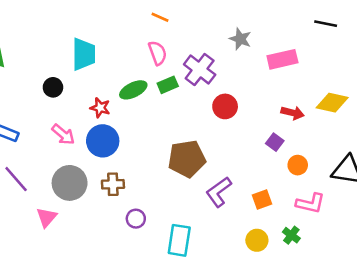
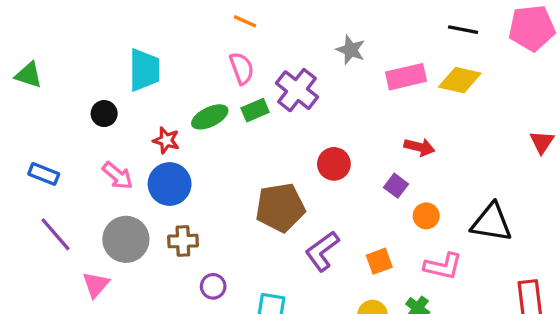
yellow diamond: (332, 103) -> (460, 80), moved
red circle: (225, 106) -> (334, 164), moved

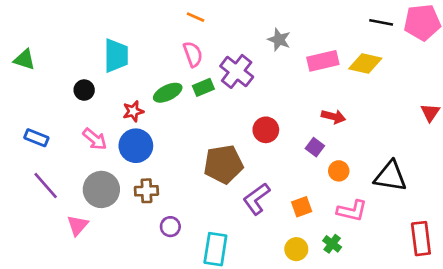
black line: (463, 30) -> (381, 22), moved
red star: (166, 140) -> (133, 111), turned -30

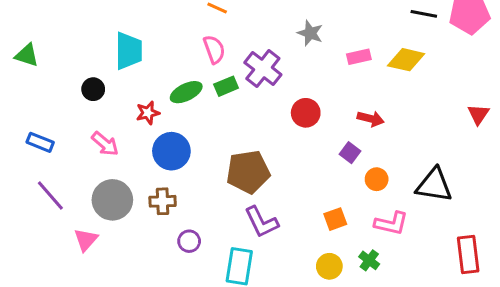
pink rectangle: (323, 61) -> (359, 57), size x0.7
red circle: (266, 130) -> (306, 113), moved
blue circle: (136, 146) -> (171, 151), moved
purple L-shape: (257, 199) -> (261, 222), moved, turned -80

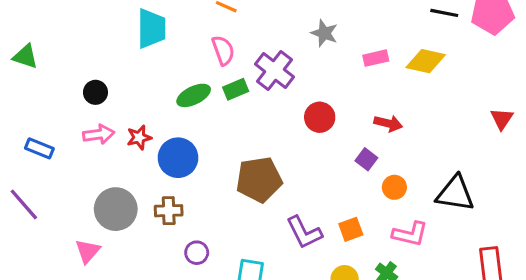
cyan trapezoid: (129, 51) -> (152, 28), moved
red star: (148, 113) -> (139, 137), moved
pink arrow: (105, 144) -> (99, 134), moved, turned -48
purple line: (50, 195) -> (24, 204), moved
purple L-shape: (261, 222) -> (304, 232), moved

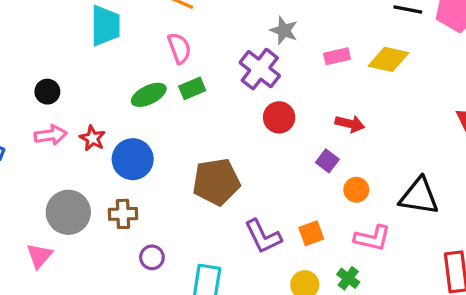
purple cross: (275, 71) -> (260, 69), moved
red star: (139, 137) -> (92, 138), turned -30

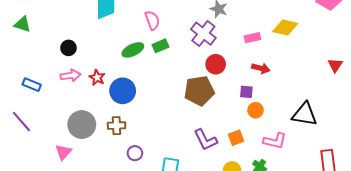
pink rectangle: (337, 56) -> (252, 38), moved
purple square: (327, 161) -> (246, 92), turned -32
brown pentagon: (216, 182) -> (199, 91), moved
orange circle: (356, 190) -> (256, 110), moved

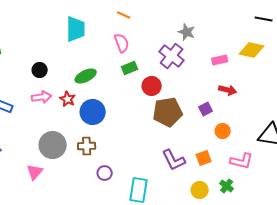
green ellipse: (133, 50) -> (86, 76), moved
red circle: (216, 64) -> (152, 86), moved
purple square: (246, 92) -> (206, 109), moved, turned -32

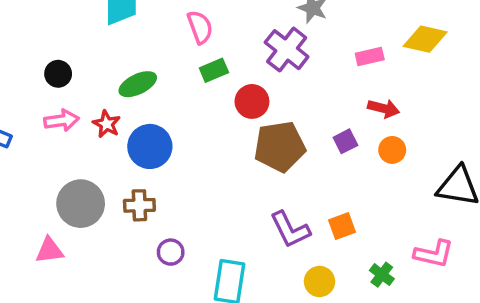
orange circle: (223, 131) -> (392, 150), moved
pink L-shape: (242, 161) -> (434, 254), moved
pink triangle: (35, 172) -> (49, 250), turned 42
yellow circle: (200, 190) -> (319, 282), moved

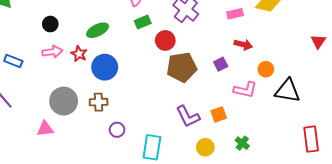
orange circle: (392, 150) -> (266, 69), moved
pink L-shape: (434, 254) -> (245, 90), moved

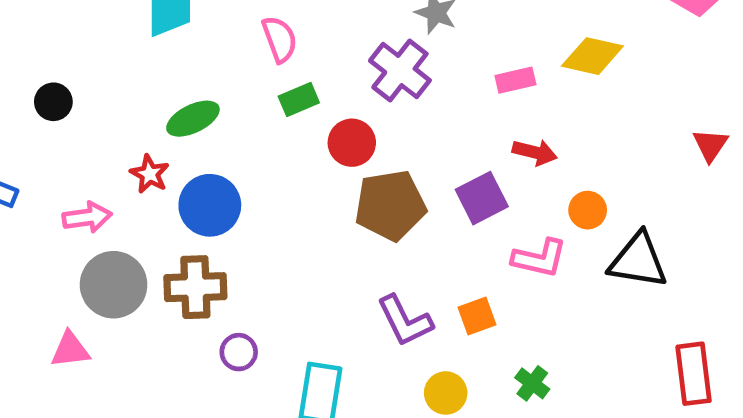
black circle: (50, 24) -> (53, 102), moved
pink arrow: (52, 52) -> (87, 217), moved
purple square: (221, 64) -> (482, 198), size x1.5
brown cross: (99, 102) -> (195, 287), size x1.4

